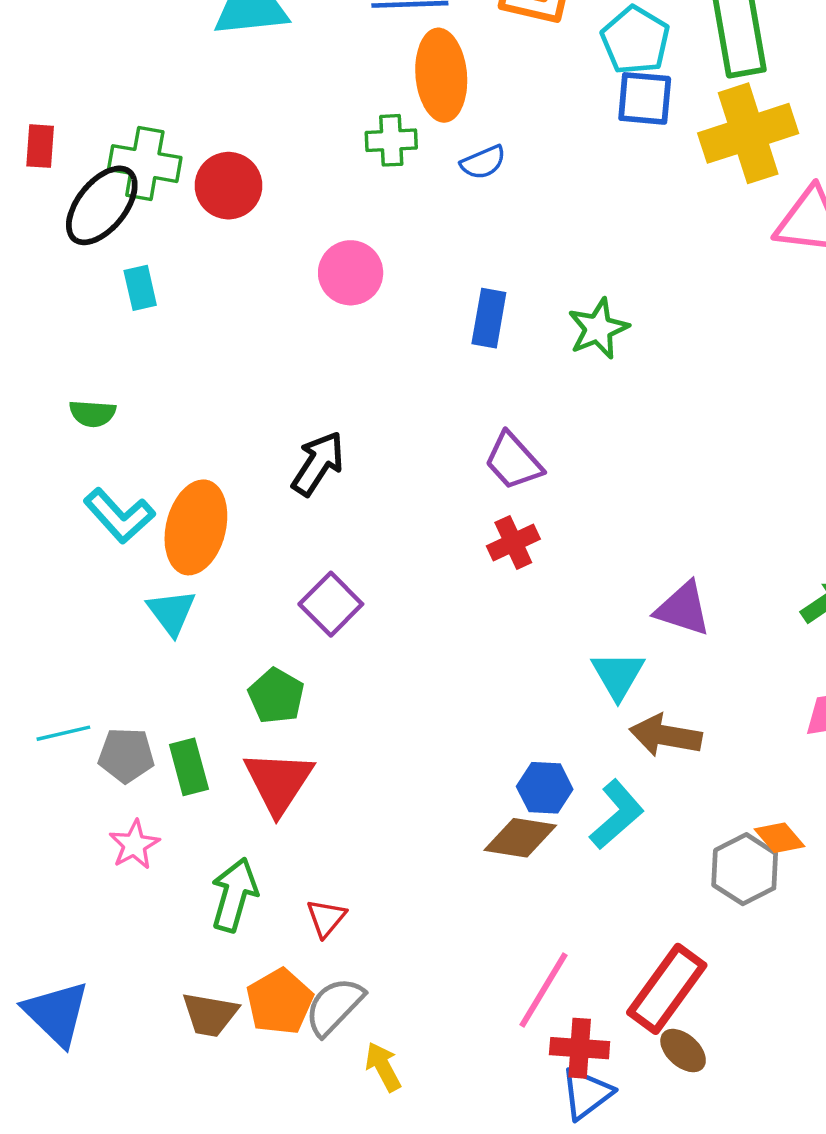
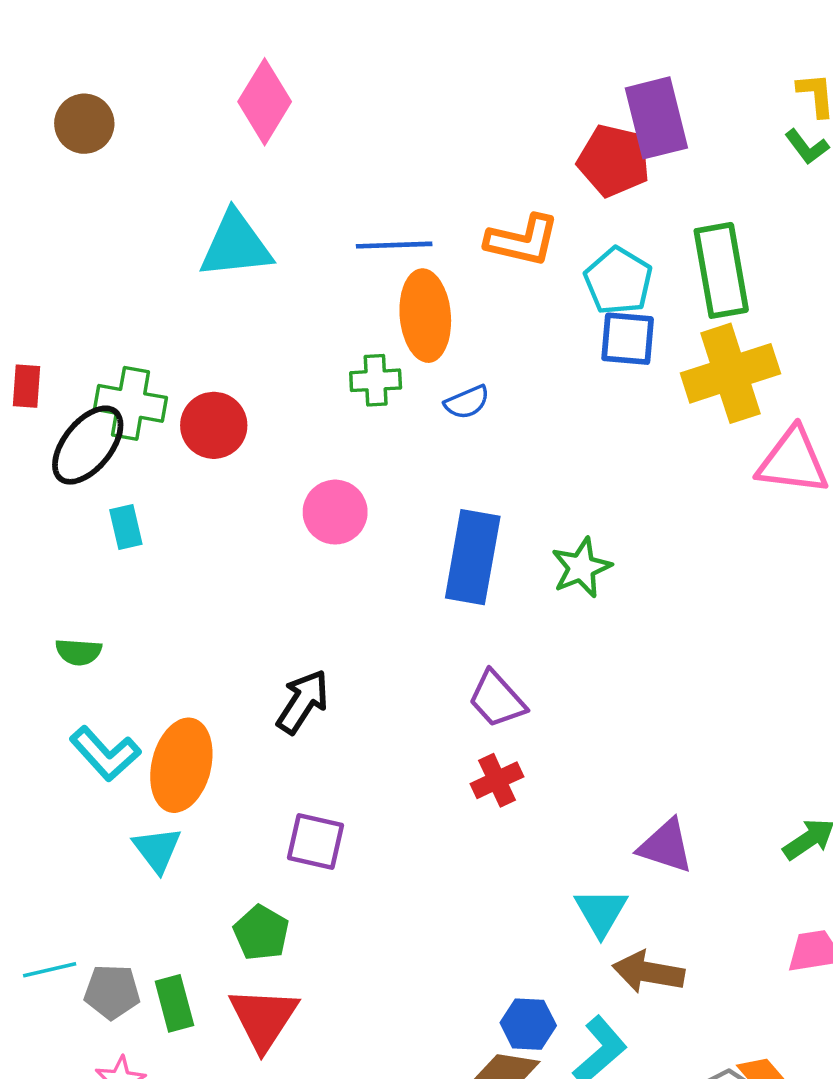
blue rectangle: (489, 318) -> (473, 557), size x1.6
purple square: (331, 604) -> (315, 841), turned -32

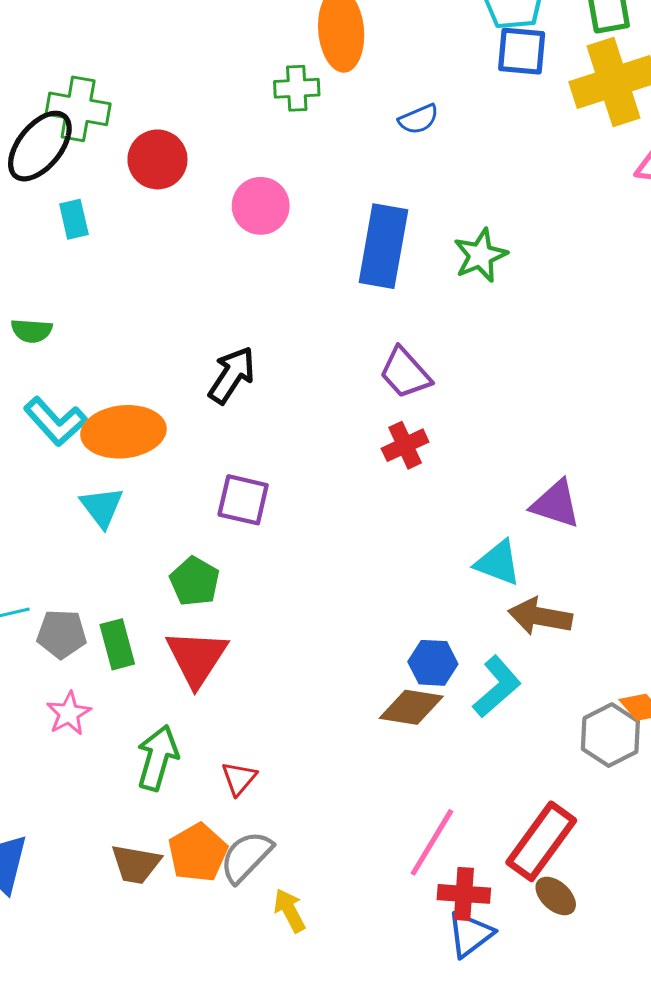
blue semicircle: (467, 402) -> (418, 119), moved
red circle: (214, 425) -> (157, 159), moved
orange ellipse: (181, 765) -> (123, 432), turned 70
cyan triangle: (601, 912) -> (498, 563), turned -39

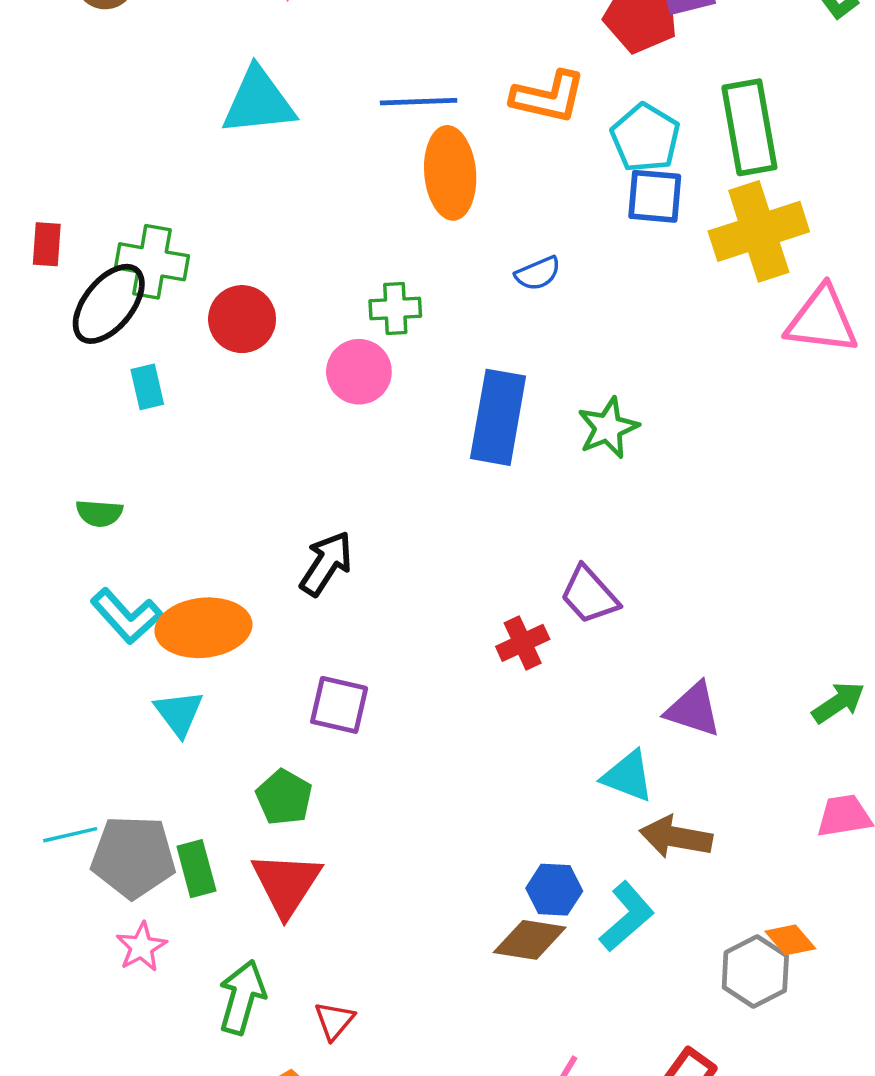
green cross: (297, 88) -> (395, 309), moved
purple trapezoid: (405, 373) -> (589, 595), moved
gray pentagon: (62, 634) -> (133, 857), size x1.5

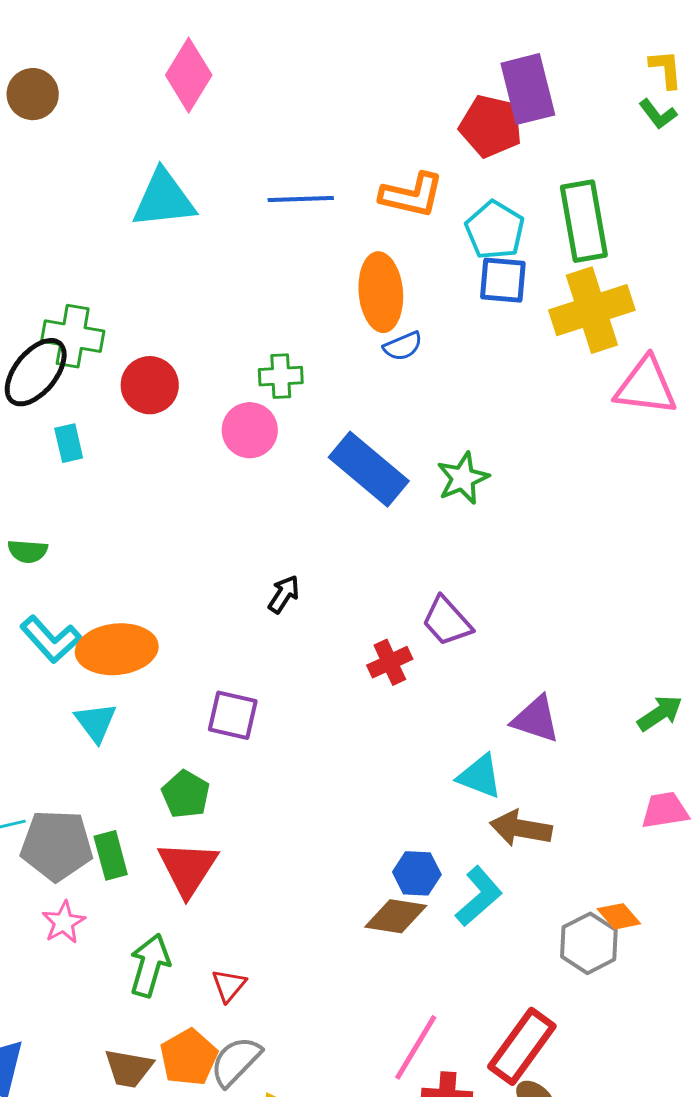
orange ellipse: (450, 173) -> (381, 292), moved
blue rectangle: (498, 417) -> (369, 469), turned -60
black arrow: (326, 563) -> (284, 594), moved, size x0.7

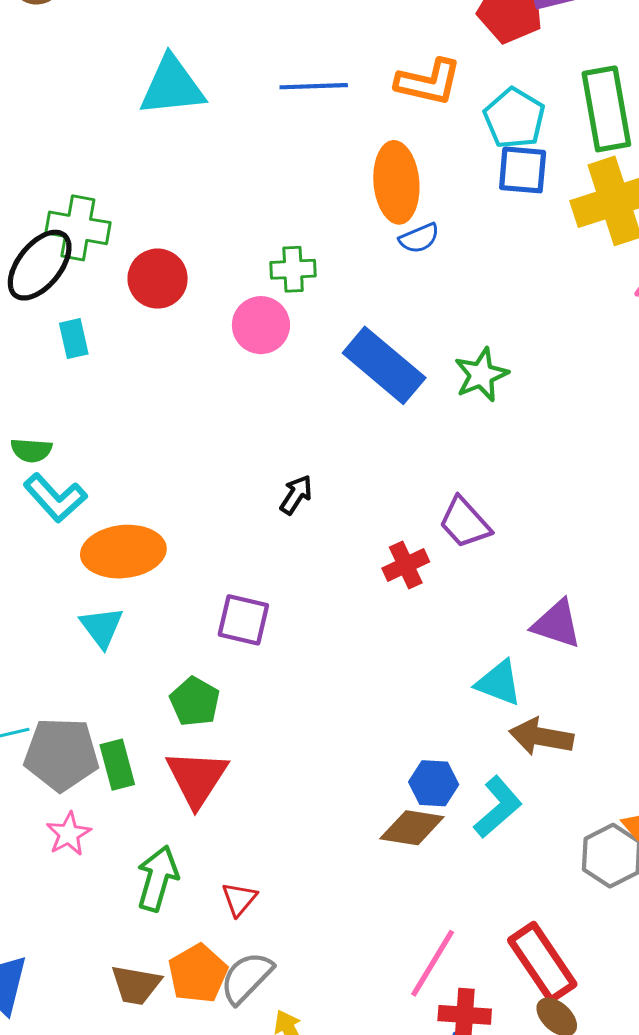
cyan L-shape: (51, 639) -> (55, 498), moved
red rectangle: (522, 1046) -> (542, 962), turned -70

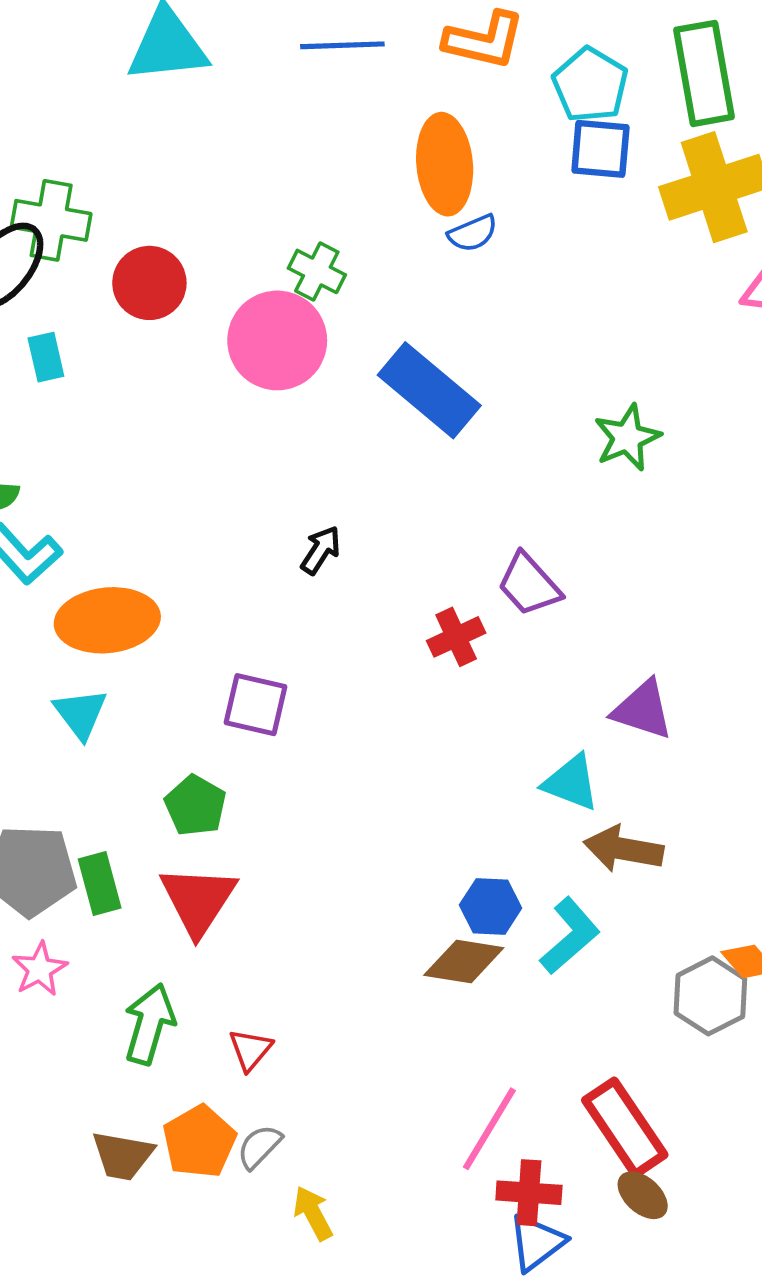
green cross: (293, 269) -> (317, 271), turned 30
pink circle: (261, 325) -> (277, 340), size x1.4
green star: (481, 375) -> (627, 438), moved
gray semicircle: (246, 978) -> (259, 1147), size x0.7

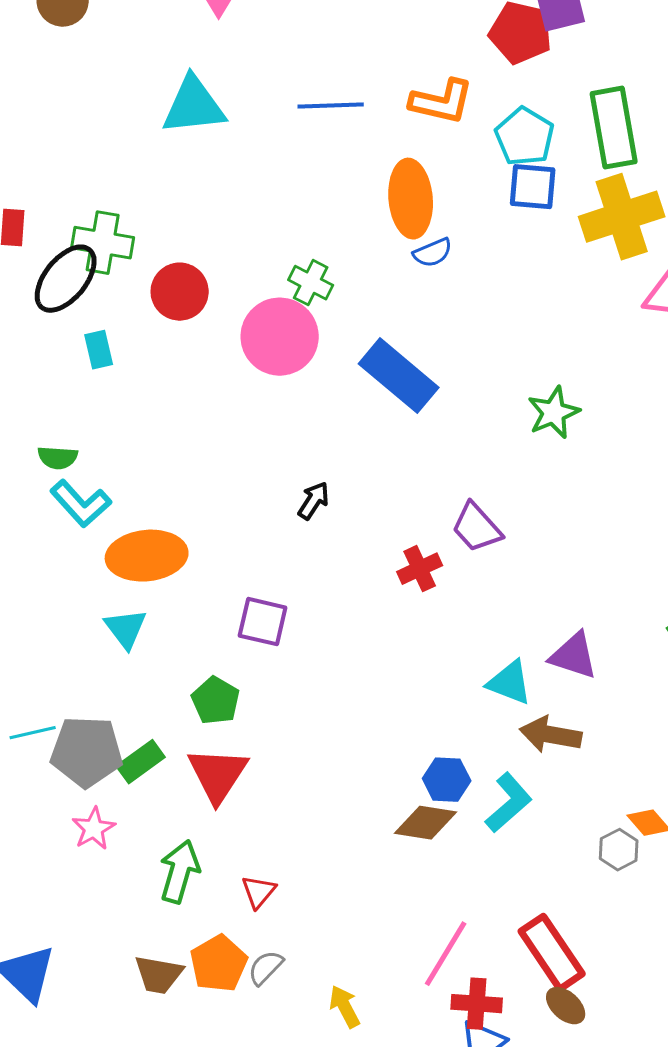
purple triangle: (643, 710) -> (574, 656), moved
green rectangle: (100, 883) -> (141, 762), turned 69
gray hexagon: (710, 996) -> (619, 850), size x0.7
yellow arrow: (313, 1213) -> (345, 1007), moved

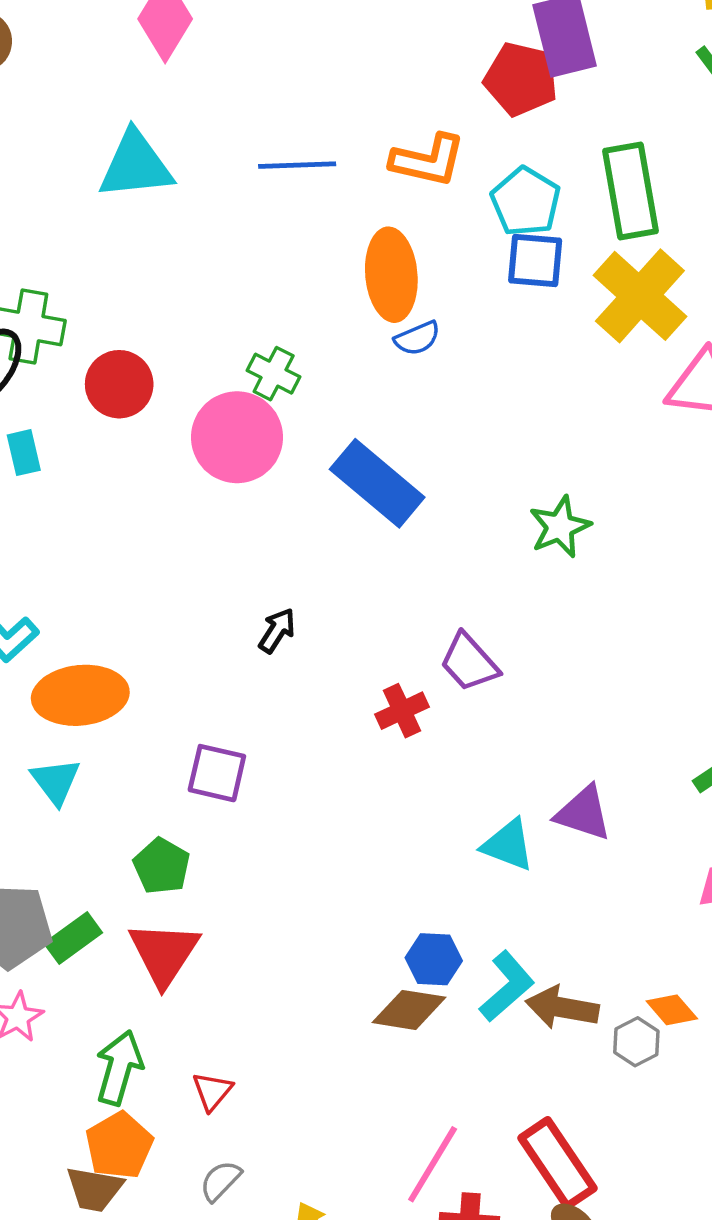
yellow cross: (622, 217) -> (640, 296), turned -30
brown arrow: (551, 735) -> (562, 1008), moved
orange pentagon: (219, 964) -> (119, 1145), moved

